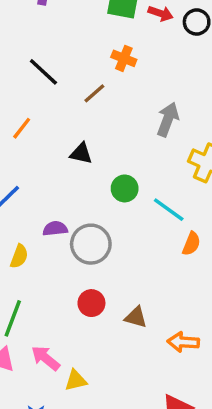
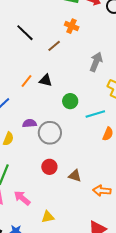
orange line: (22, 128) -> (27, 81), moved
cyan line: (169, 210) -> (95, 114), turned -54
yellow triangle: (76, 380) -> (48, 217), moved

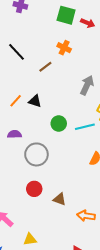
cyan line: (95, 114) -> (85, 127), moved
purple semicircle: (30, 123) -> (14, 134), moved

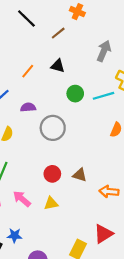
black triangle: (35, 101) -> (58, 66), moved
red circle: (34, 189) -> (52, 174), moved
yellow triangle: (30, 239) -> (51, 203), moved

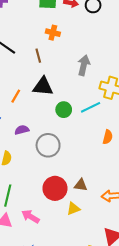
brown line: (58, 33) -> (38, 56), turned -56
black triangle: (58, 66) -> (43, 86), size x1.5
red circle: (52, 174) -> (55, 188), size x1.5
yellow triangle: (51, 203) -> (73, 209), moved

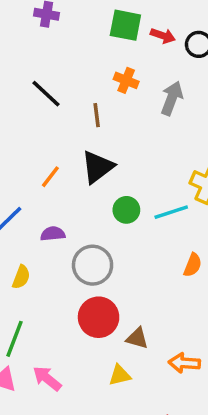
gray arrow: (84, 65) -> (172, 98), moved
black triangle: (43, 86) -> (98, 167), turned -50
red circle: (55, 188) -> (99, 317), moved

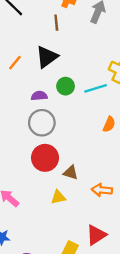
brown line: (97, 115) -> (56, 23), moved
purple semicircle: (53, 234) -> (39, 96), moved

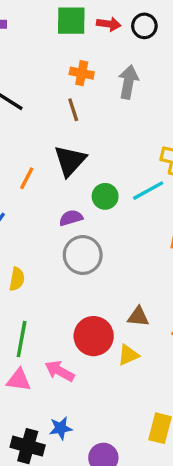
red circle: (45, 158) -> (94, 336), moved

